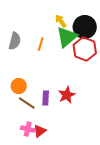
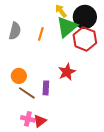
red star: (67, 95) -> (67, 72), moved

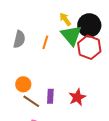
green triangle: (67, 27) -> (71, 35), turned -30
red star: (67, 72) -> (77, 97), moved

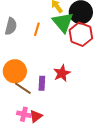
orange circle: (23, 84) -> (15, 71), size x1.5
red star: (77, 97) -> (62, 73), moved

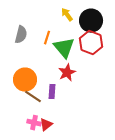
green triangle: (63, 22) -> (64, 48), moved
red star: (62, 73) -> (67, 73), moved

